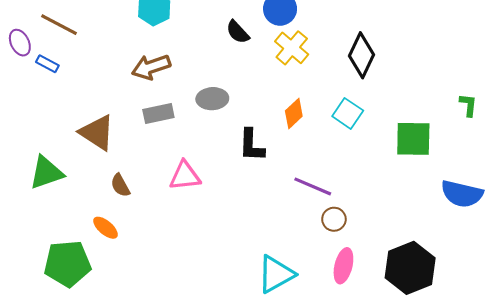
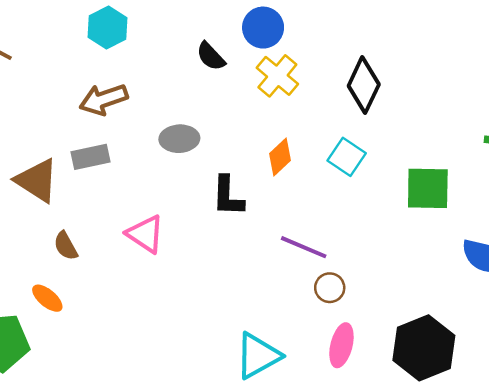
gray rectangle: (158, 113) -> (90, 157), moved
pink triangle: (185, 176) -> (145, 234), turned 40

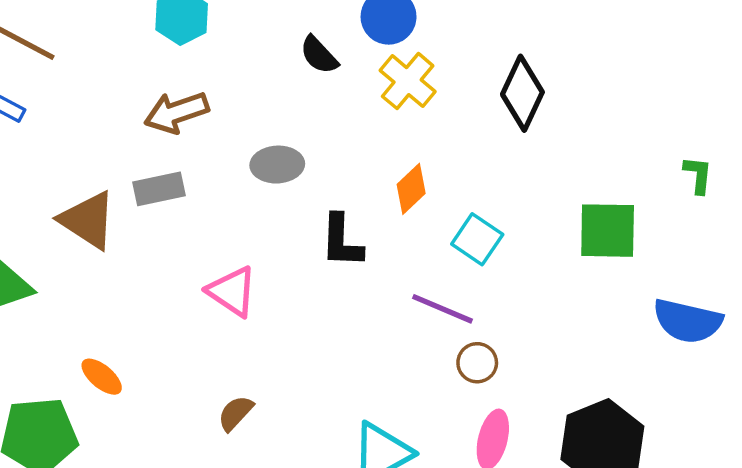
cyan square: (347, 157) -> (477, 239), moved
brown semicircle: (66, 246) -> (236, 413), moved, turned 72

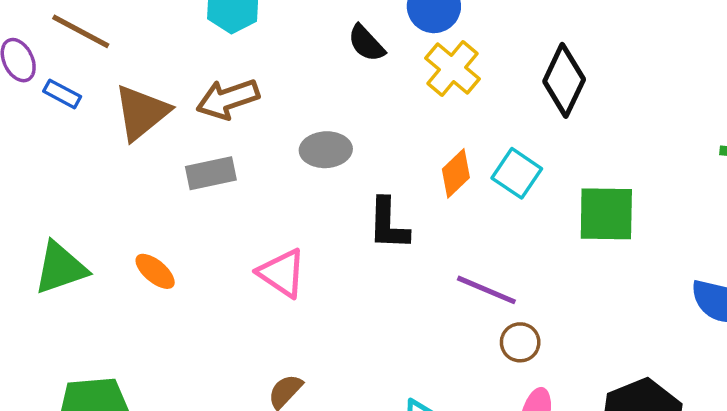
brown triangle: (88, 220) -> (142, 112), moved, turned 48
green square: (608, 231) -> (606, 214), moved
cyan square: (477, 239) -> (517, 173), moved
orange ellipse: (102, 377) -> (155, 271), moved

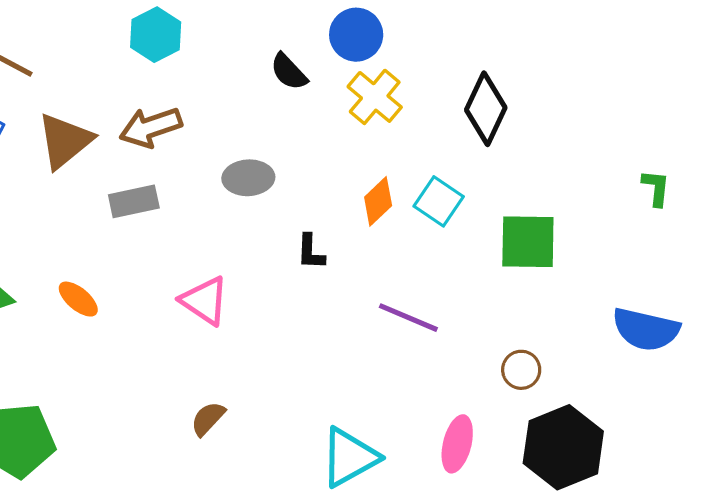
black L-shape: (388, 224) -> (311, 252), size x0.7
brown circle: (520, 342) -> (521, 370), moved

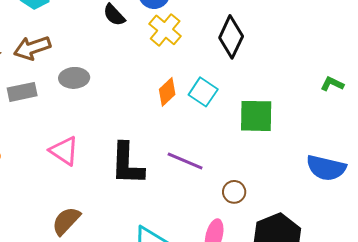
gray ellipse: (248, 178) -> (74, 78), moved
green L-shape: (656, 188) -> (332, 84), turned -70
black L-shape: (311, 252) -> (127, 164), moved, size x2.0
brown circle: (521, 370) -> (234, 192), moved
brown semicircle: (208, 419) -> (66, 221), size x1.4

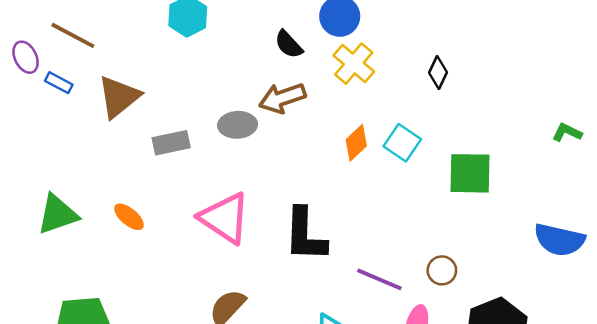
black diamond: (231, 37) -> (438, 72), size x0.6
brown arrow: (32, 48) -> (282, 98), moved
pink triangle: (64, 151) -> (225, 218), size x1.4
purple line: (185, 161) -> (379, 279), moved

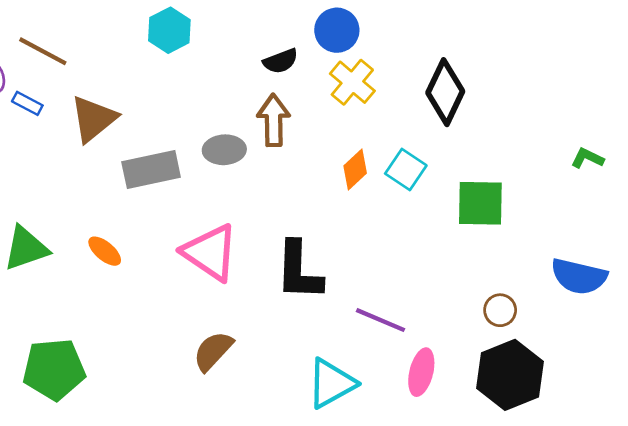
black semicircle: (289, 44) -> (281, 61), turned -68
black diamond: (438, 72) -> (445, 92), size x1.8
brown arrow: (282, 98) -> (274, 120), turned 108
gray rectangle: (171, 143) -> (151, 169), size x1.4
brown circle: (442, 270) -> (500, 310), moved

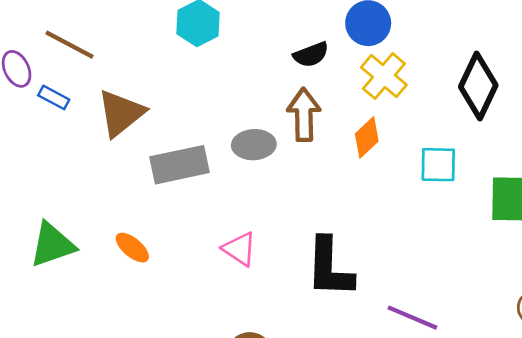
orange diamond: (355, 169) -> (367, 137), moved
cyan square: (406, 169) -> (438, 165), turned -33
pink triangle: (210, 253) -> (240, 249), size x0.6

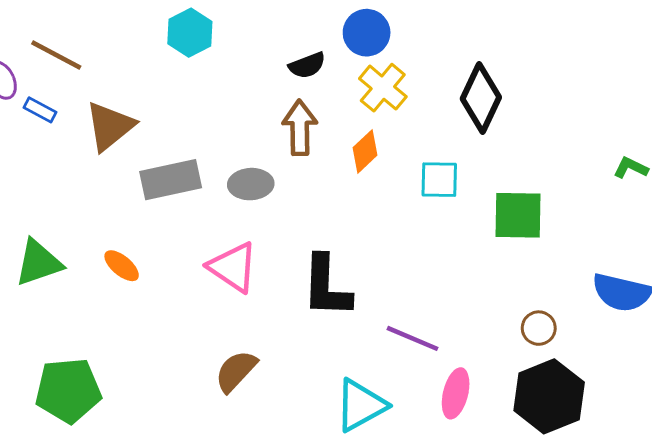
gray ellipse: (254, 145) -> (251, 184), moved
pink triangle: (240, 249) -> (233, 267), size x1.4

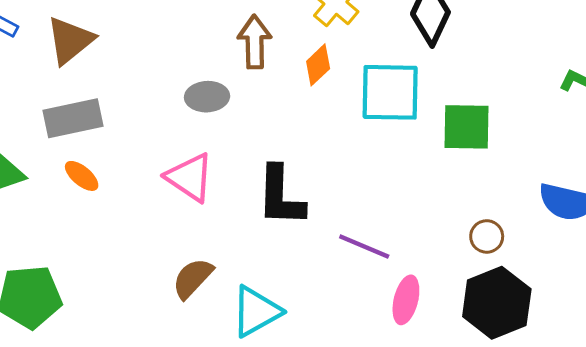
gray rectangle: (171, 180) -> (73, 118), moved
cyan square: (439, 180) -> (390, 92), size x1.6
cyan triangle: (361, 405) -> (256, 311), moved

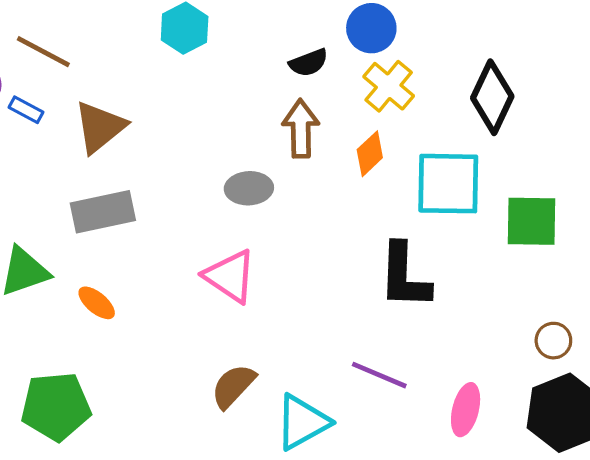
orange ellipse: (82, 176) -> (97, 303), moved
black L-shape: (281, 196) -> (404, 276), moved
purple line: (364, 247) -> (379, 375), moved

